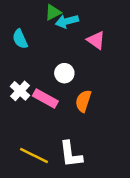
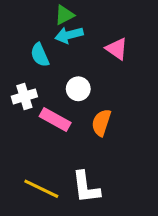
cyan arrow: (67, 21) -> (69, 35), moved
cyan semicircle: (20, 39) -> (40, 55), moved
white cross: (20, 91) -> (24, 96), moved, turned 30

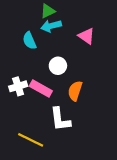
white cross: (24, 96) -> (18, 86), moved
white L-shape: (86, 187) -> (60, 119), moved

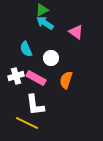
cyan arrow: (51, 26) -> (45, 23), turned 48
cyan semicircle: (29, 41) -> (26, 49), moved
white L-shape: (60, 119) -> (35, 105), moved

